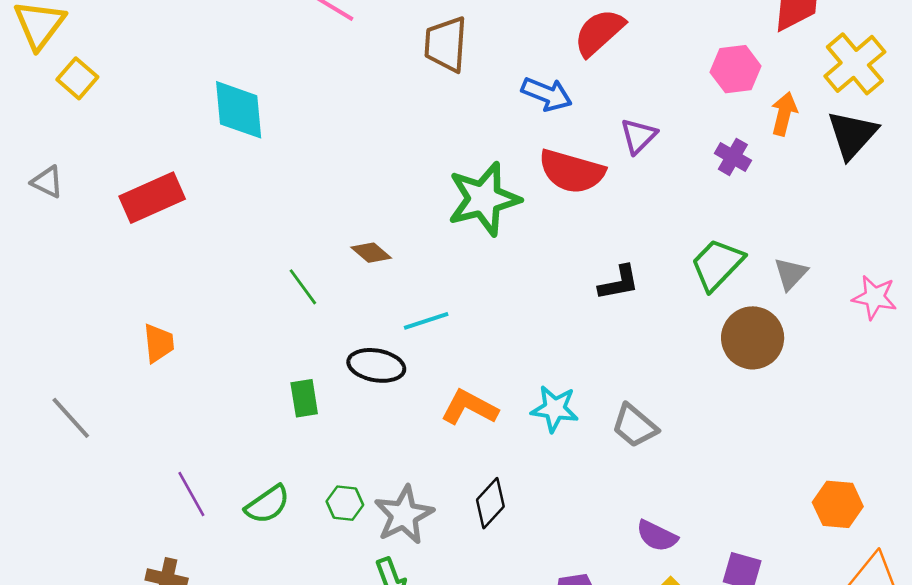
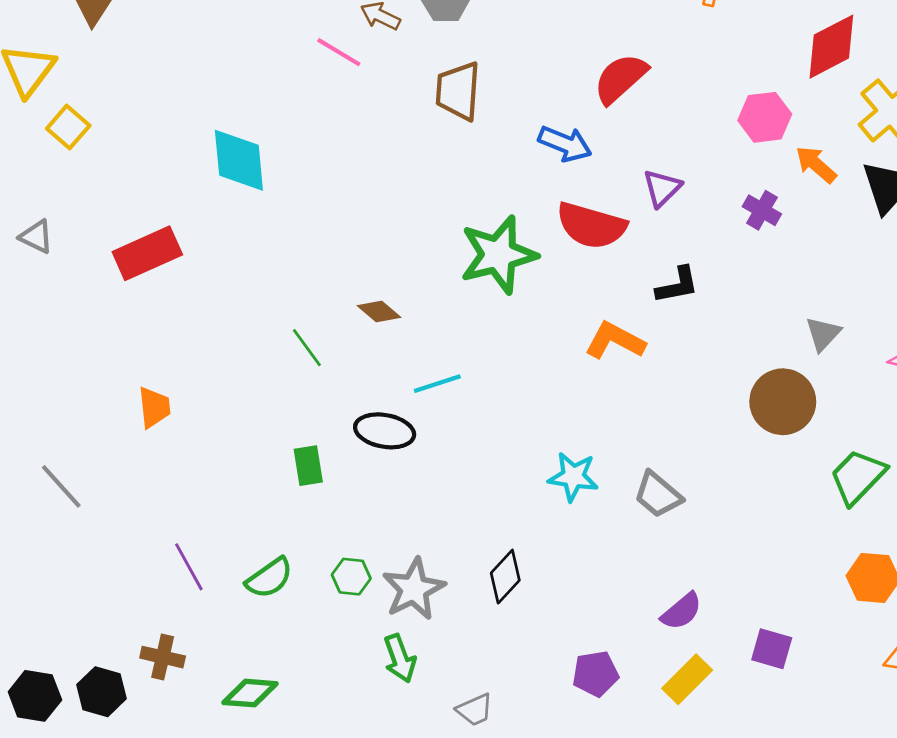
orange arrow: (784, 114) -> (816, 164), turned -63
green trapezoid: (717, 264) -> (858, 477), moved
black L-shape: (619, 283) -> (677, 285), moved
orange L-shape: (469, 407) -> (615, 341), moved
purple semicircle: (657, 536) -> (681, 611), turned -66

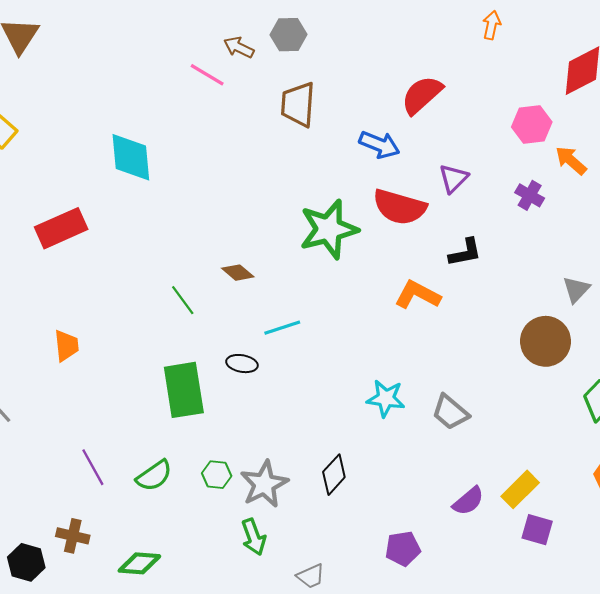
black ellipse: (385, 431) -> (242, 364), size x0.7
green rectangle: (308, 466) -> (184, 390), size x1.8
yellow rectangle: (687, 679) -> (520, 489), moved

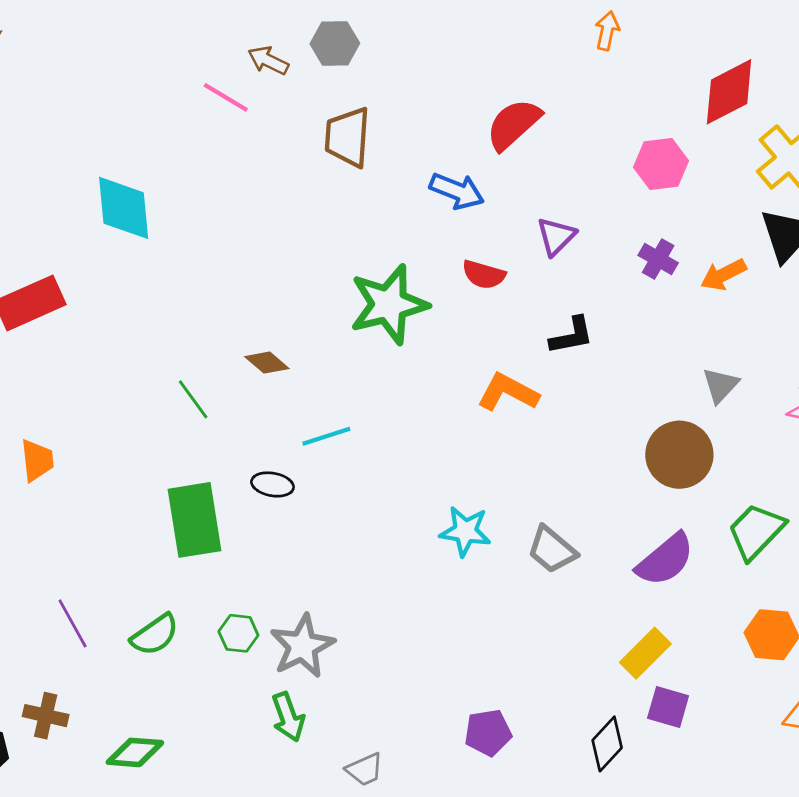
orange arrow: (571, 160) -> (723, 275), moved, turned -68
red semicircle: (400, 207) -> (484, 275), size x0.6
black diamond: (334, 475) -> (607, 744), moved
purple semicircle: (468, 501) -> (665, 560), moved, size x1.4

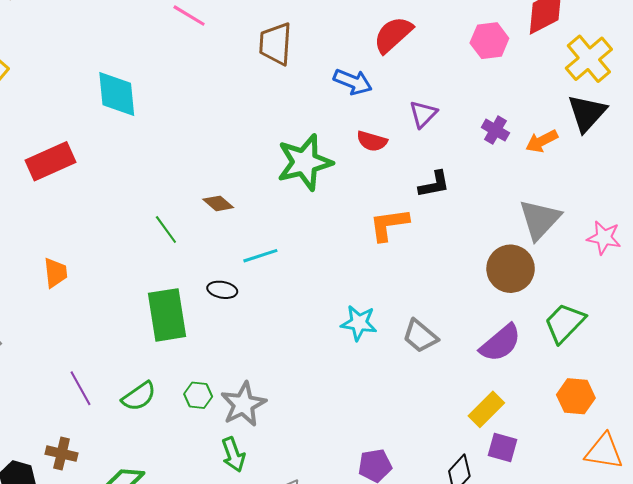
pink hexagon: (661, 164) -> (489, 41), moved
gray triangle: (721, 385) -> (540, 219), size x1.6
orange L-shape: (508, 392) -> (389, 225), turned -36

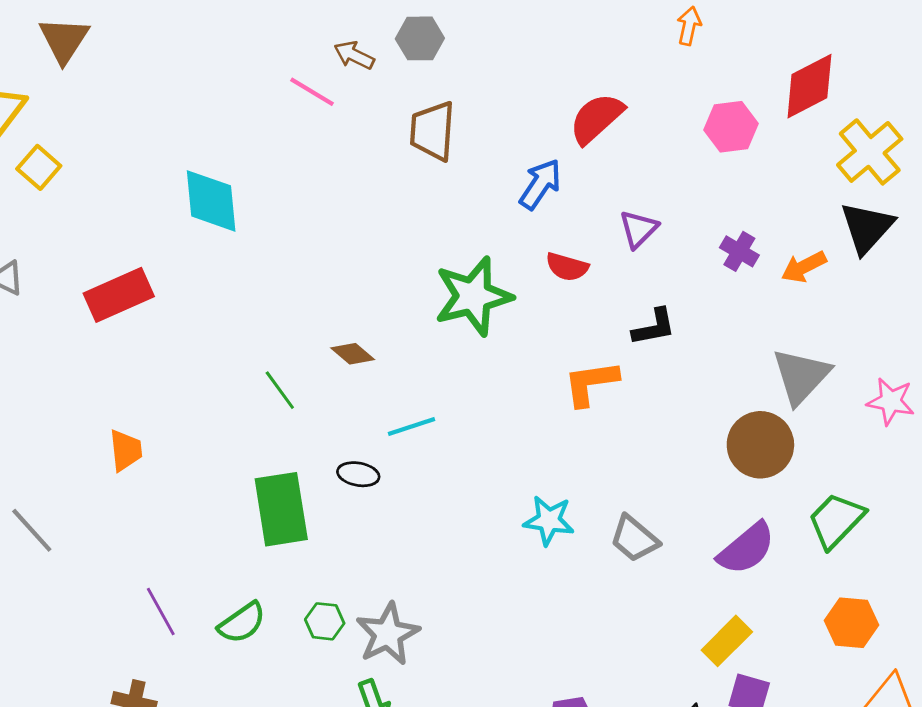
blue arrow: (353, 82) -> (540, 184), turned -78

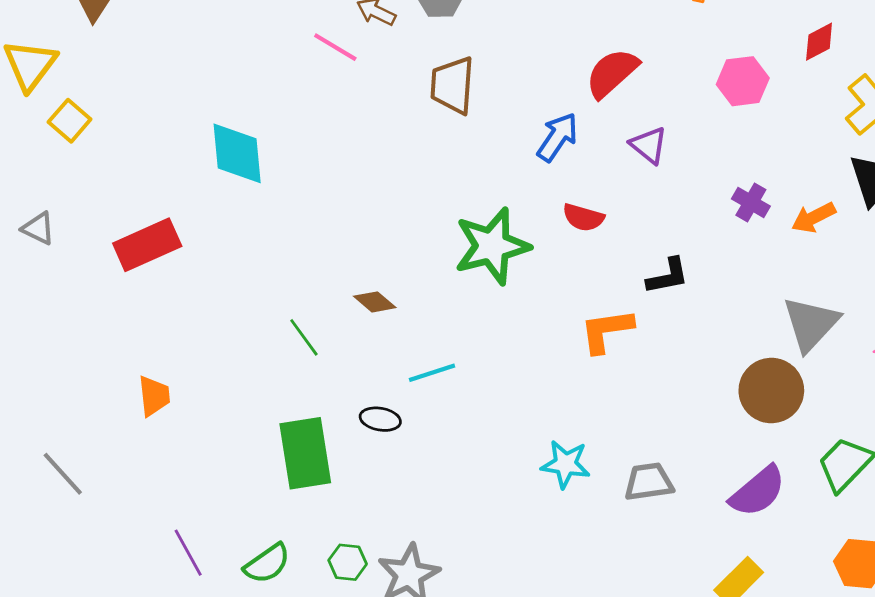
red diamond: (809, 86) -> (819, 42), size x0.6
purple triangle: (639, 229) -> (649, 145), moved, turned -36
gray trapezoid: (634, 539) -> (649, 482), turned 132

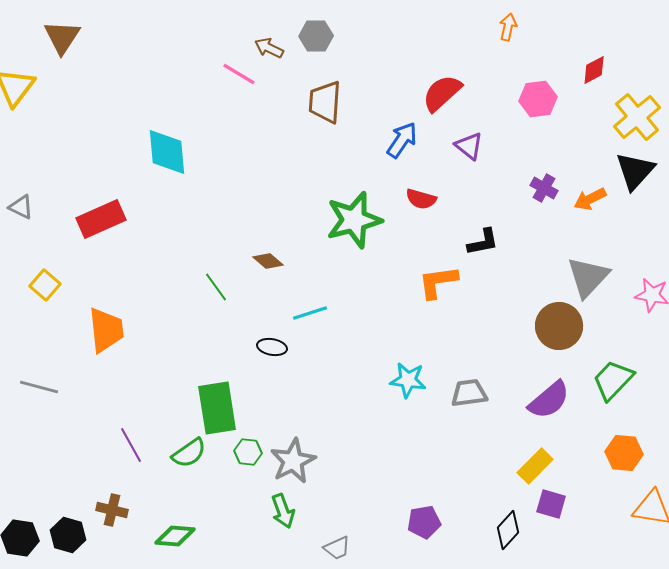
yellow square: (70, 121) -> (45, 285), moved
orange trapezoid: (154, 396) -> (106, 330), size x1.5
green rectangle: (305, 453) -> (217, 408), moved
gray line: (63, 474) -> (39, 387), turned -33

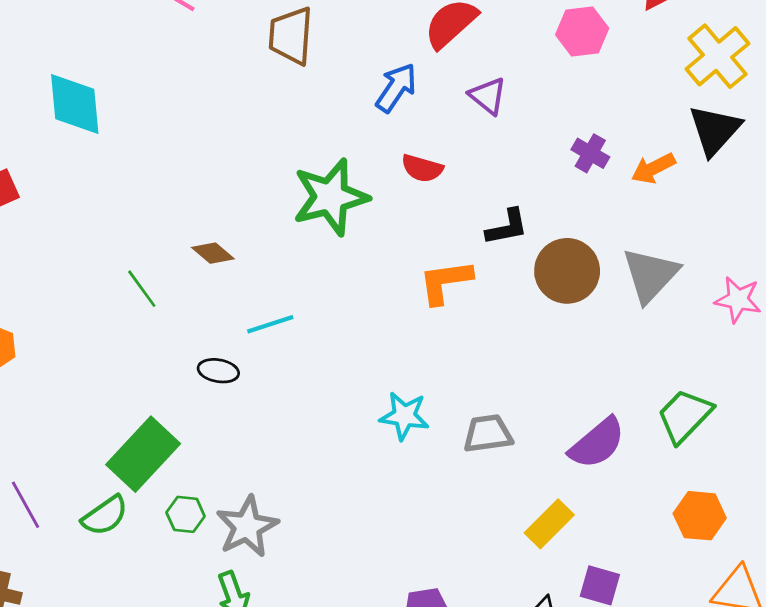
brown circle: (559, 326) -> (567, 271), moved
green rectangle: (217, 408) -> (143, 454), turned 52
yellow rectangle: (535, 466) -> (549, 524), moved

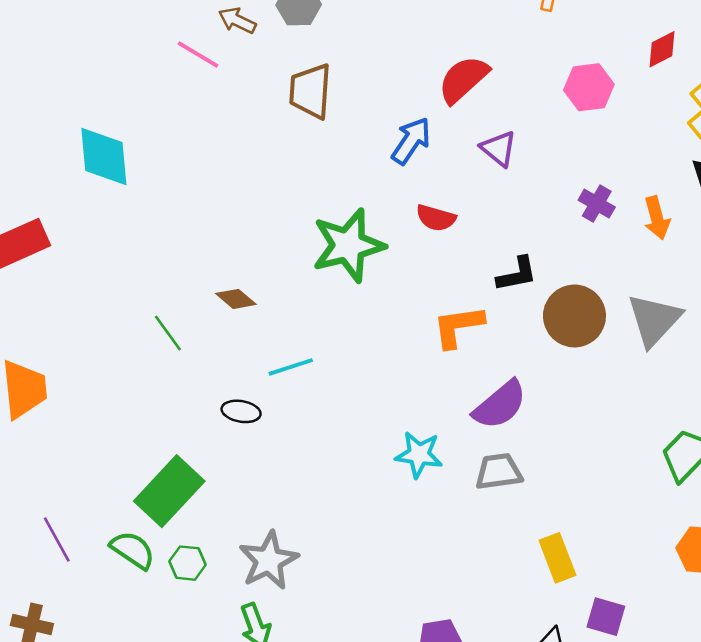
orange arrow: (653, 168) -> (657, 218), turned -78
purple semicircle: (597, 443) -> (500, 405), moved
green hexagon: (186, 514) -> (187, 563), moved
green semicircle: (105, 516) -> (133, 550), turned -111
yellow rectangle: (549, 524) -> (557, 558), turned -66

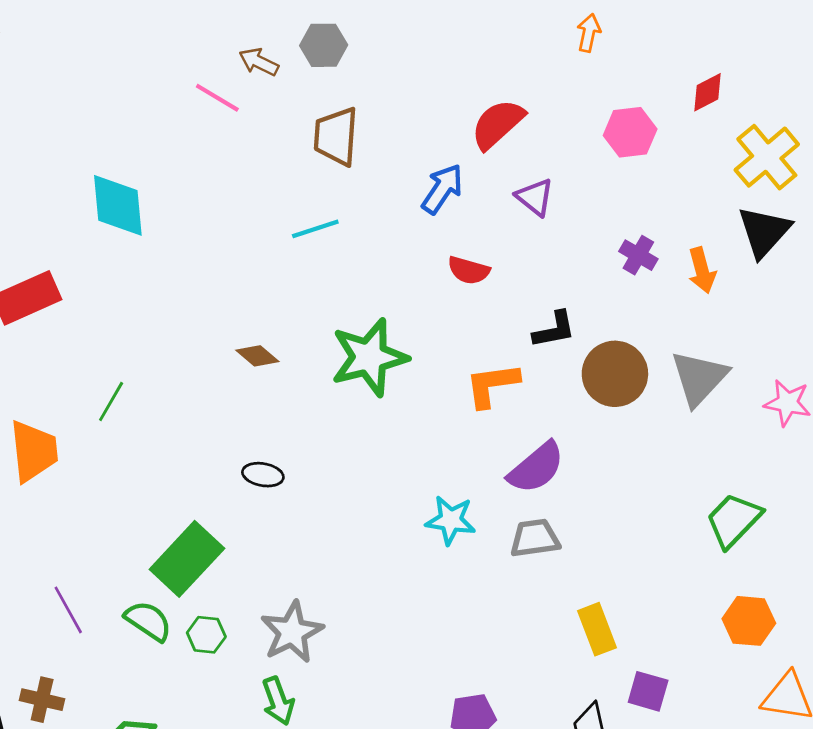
green star: (348, 245) -> (369, 357), moved
green line: (168, 333) -> (111, 401), moved, turned 66
cyan line: (291, 367) -> (315, 229), moved

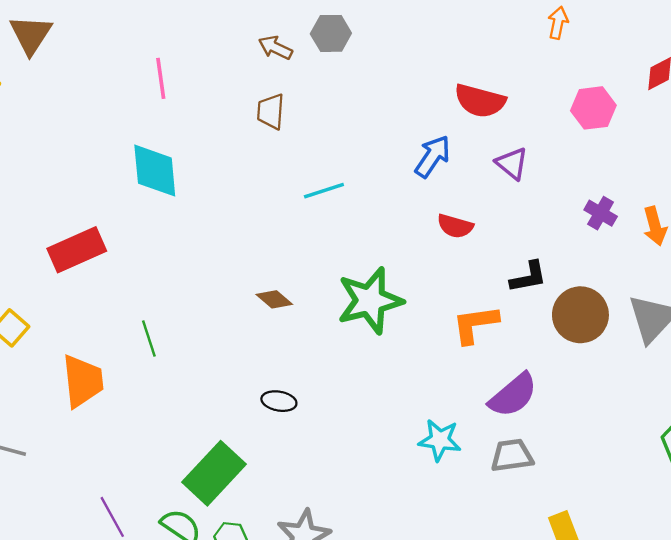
pink line: (217, 98) -> (161, 78), moved, turned 51
red semicircle: (498, 124) -> (480, 101), turned -123
brown trapezoid: (336, 136) -> (271, 111), moved, size x0.7
green line: (111, 401) -> (149, 338), turned -48

